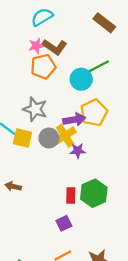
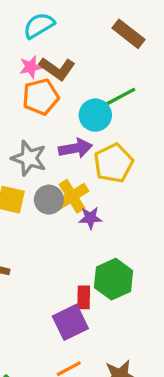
purple arrow: (74, 120) -> (75, 148), moved
red rectangle: (71, 196) -> (84, 297), moved
purple square: (64, 223) -> (70, 322), size x1.5

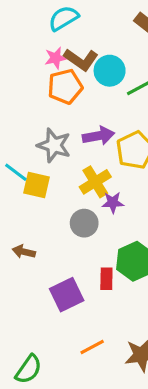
cyan circle: (95, 115) -> (110, 71), moved
gray circle: (49, 200) -> (84, 223), moved
purple square: (70, 322) -> (67, 295), moved

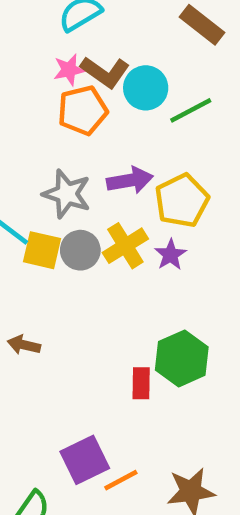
purple star: (113, 202) -> (170, 255), moved, turned -30
gray circle: (84, 223) -> (80, 250), moved
purple square: (67, 295) -> (85, 460), moved

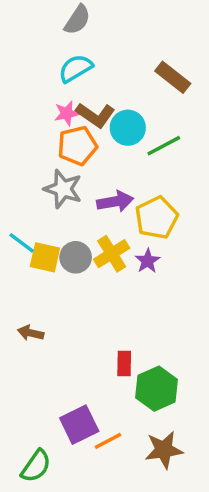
gray star: (67, 194) -> (63, 189), moved
green hexagon: (182, 358) -> (157, 389), moved

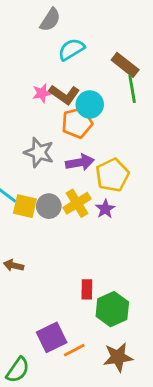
cyan semicircle: (76, 68) -> (71, 49), moved
orange pentagon: (77, 146) -> (77, 123), moved
green line: (164, 146) -> (132, 89), moved, turned -72

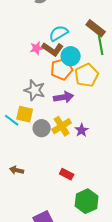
cyan semicircle: (71, 49) -> (59, 33), moved
yellow pentagon: (112, 175) -> (87, 75), moved
yellow square: (25, 206) -> (25, 114), moved
red rectangle: (87, 289) -> (67, 174), moved, turned -64

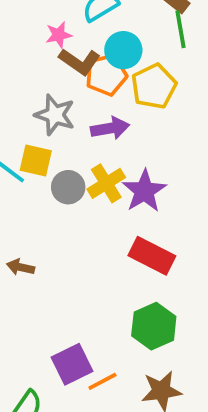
brown L-shape: (53, 49) -> (80, 62), moved
purple star: (82, 130) -> (144, 191), size x1.6
red rectangle: (67, 174) -> (152, 256), moved, size x1.6

